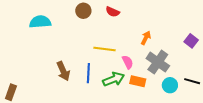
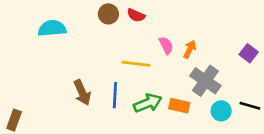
red semicircle: (113, 12) -> (136, 15), moved
pink semicircle: (128, 62) -> (166, 45), moved

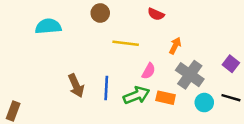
red semicircle: (136, 15) -> (156, 14), moved
pink semicircle: (166, 45) -> (149, 71), moved, turned 56
purple square: (249, 53) -> (231, 64), moved
yellow line: (136, 64) -> (126, 43), moved

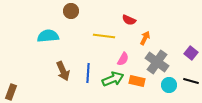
brown circle: (100, 13) -> (71, 11), moved
red semicircle: (156, 14) -> (129, 20), moved
cyan semicircle: (48, 26) -> (48, 36), moved

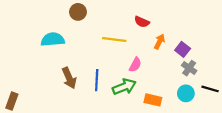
purple square: (191, 53) -> (183, 49), moved
gray cross: (157, 62) -> (189, 68), moved, size x0.6
orange rectangle: (137, 81) -> (153, 100), moved

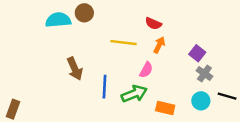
cyan semicircle: (53, 39) -> (58, 20), moved
orange arrow: (159, 42) -> (159, 45), moved
brown arrow: (69, 78) -> (75, 69), moved

